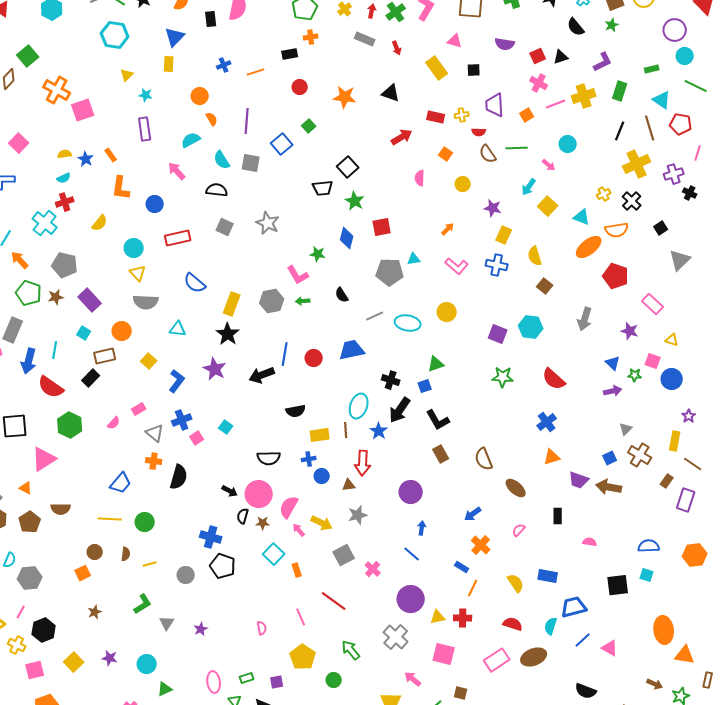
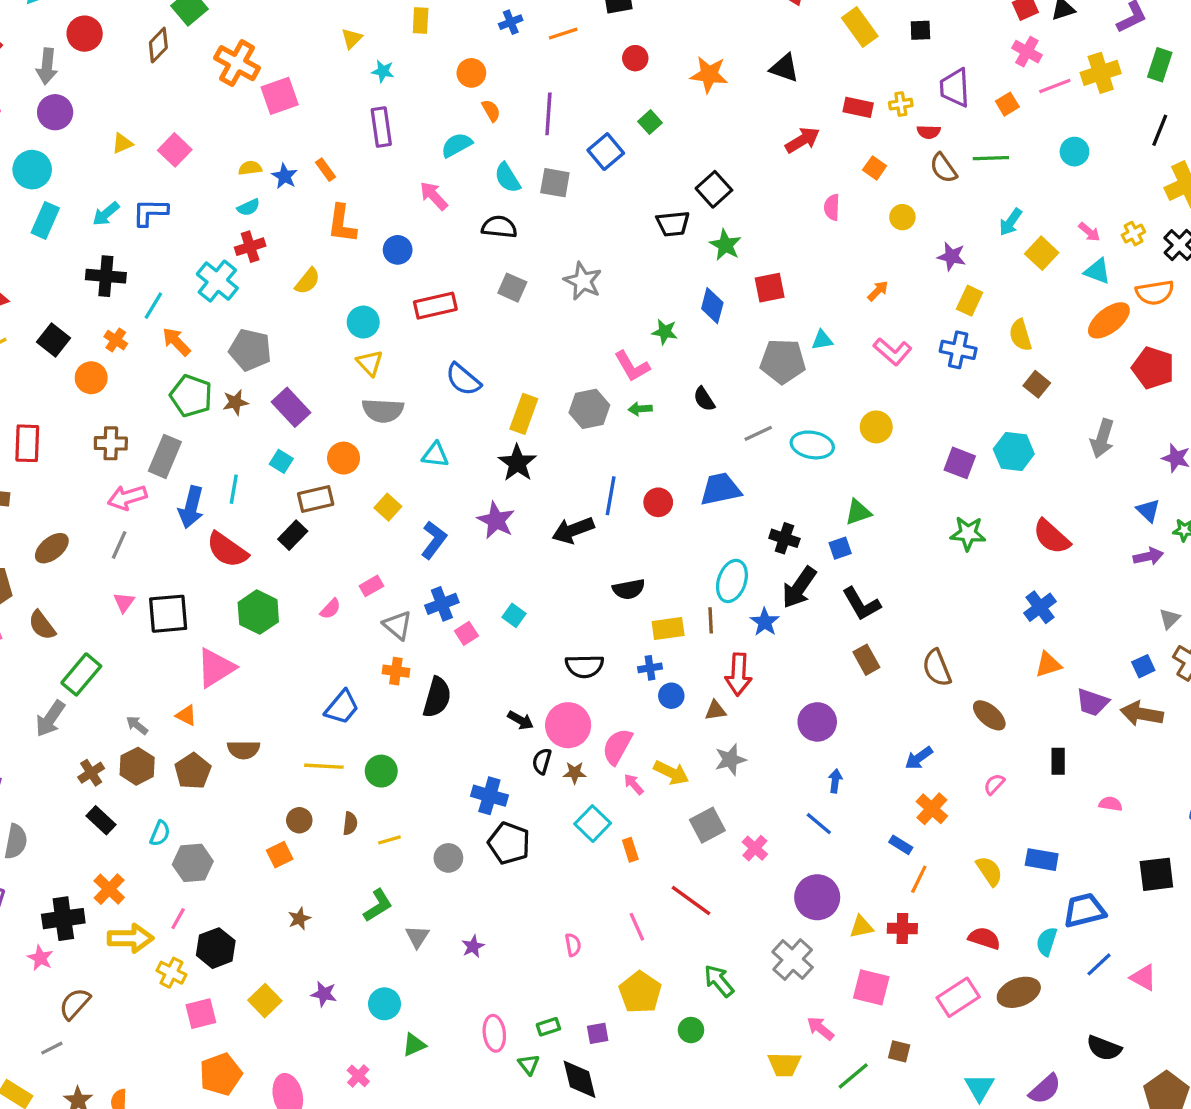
pink arrow: (549, 165) -> (1089, 232), moved

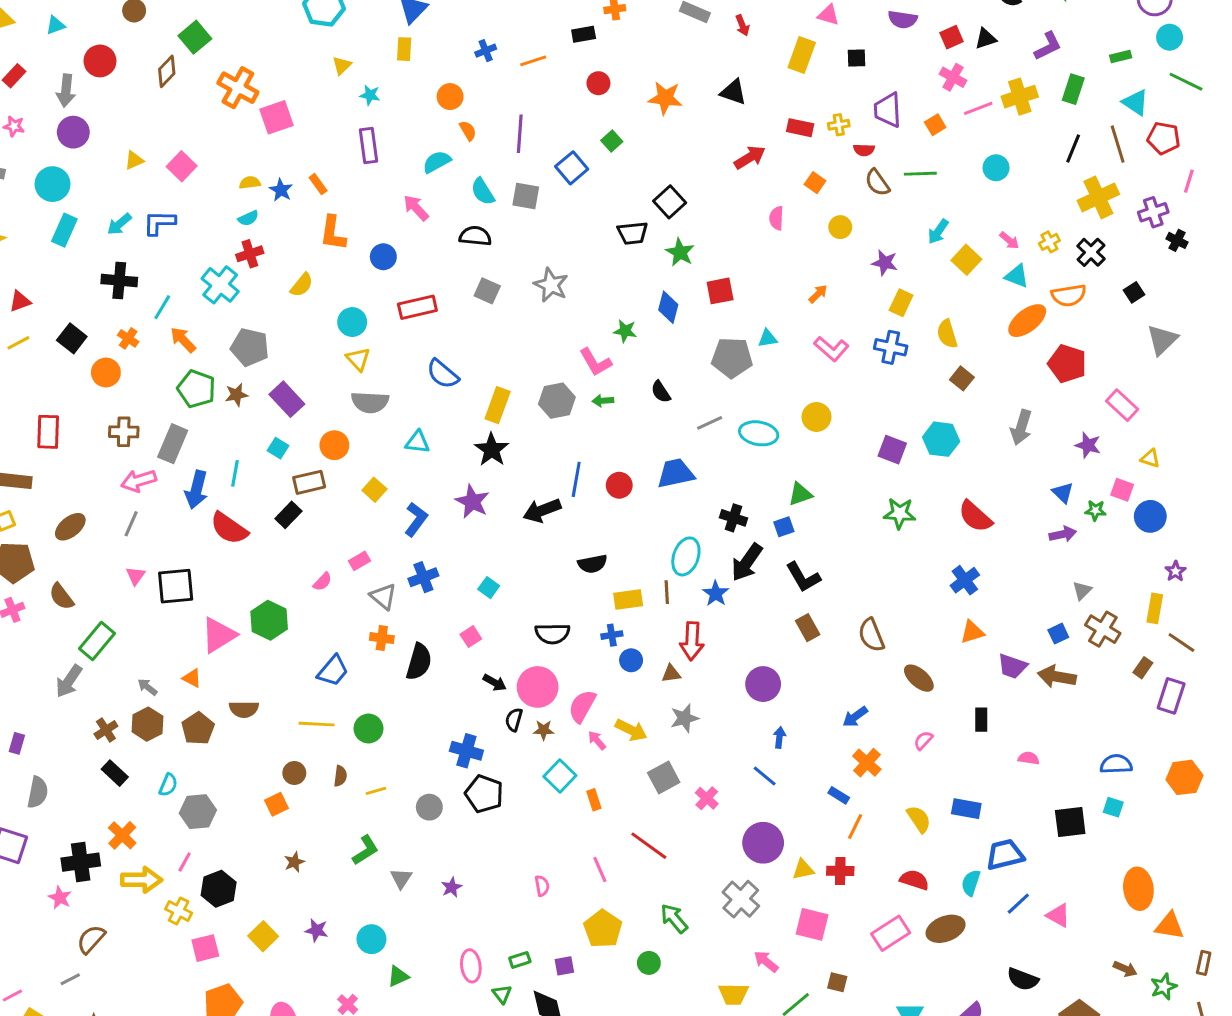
yellow rectangle: (860, 27) -> (802, 55), turned 56
green hexagon: (258, 612) -> (269, 620), moved
pink square: (466, 633) -> (471, 637), moved

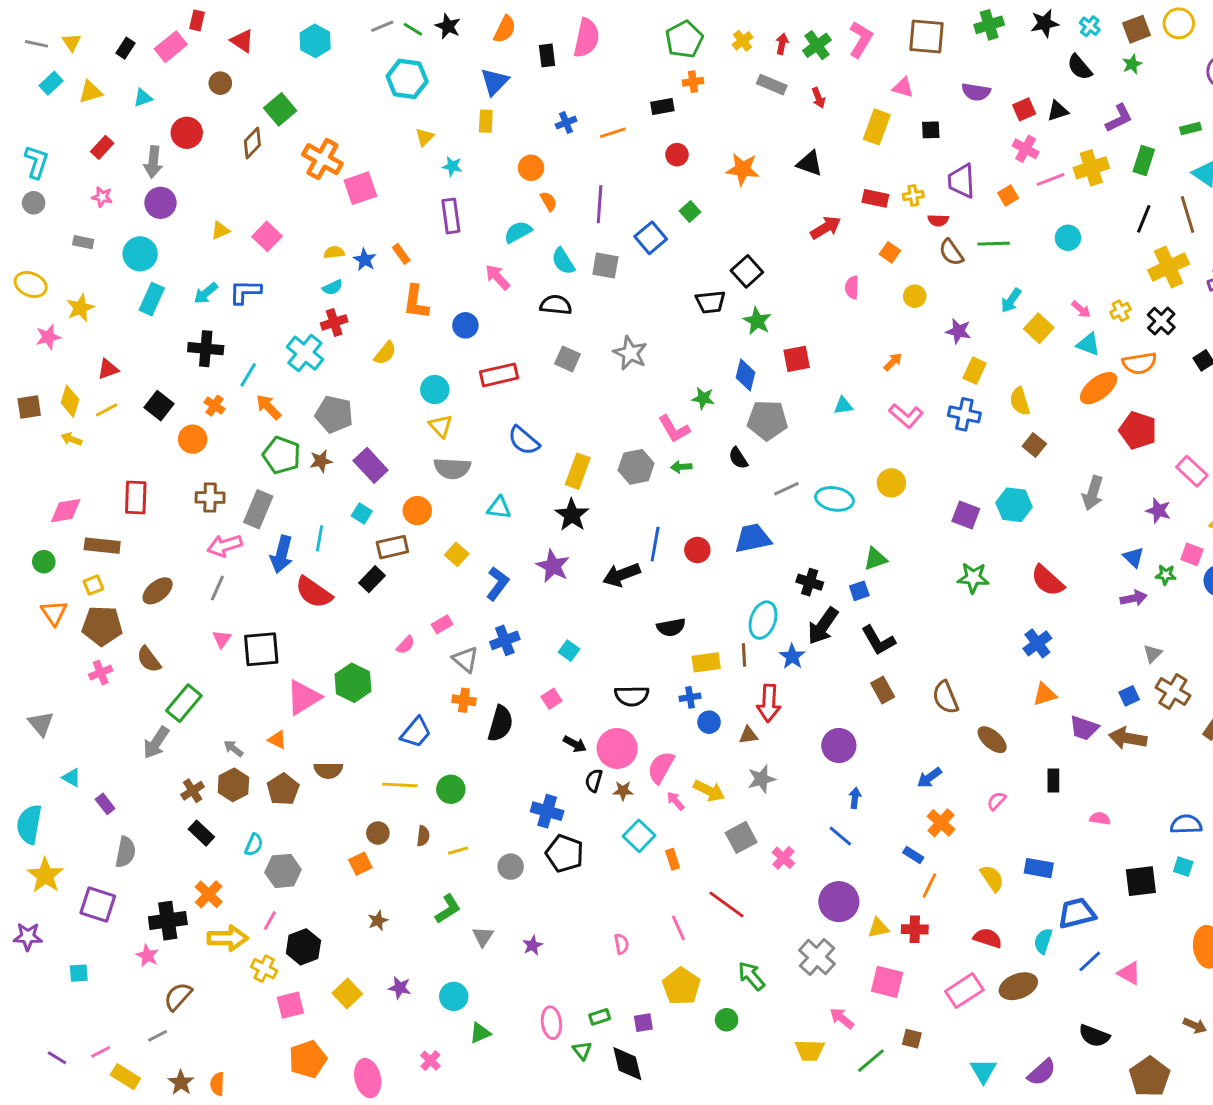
gray pentagon: (732, 358) -> (767, 420), moved
purple rectangle: (17, 743) -> (105, 804), turned -54

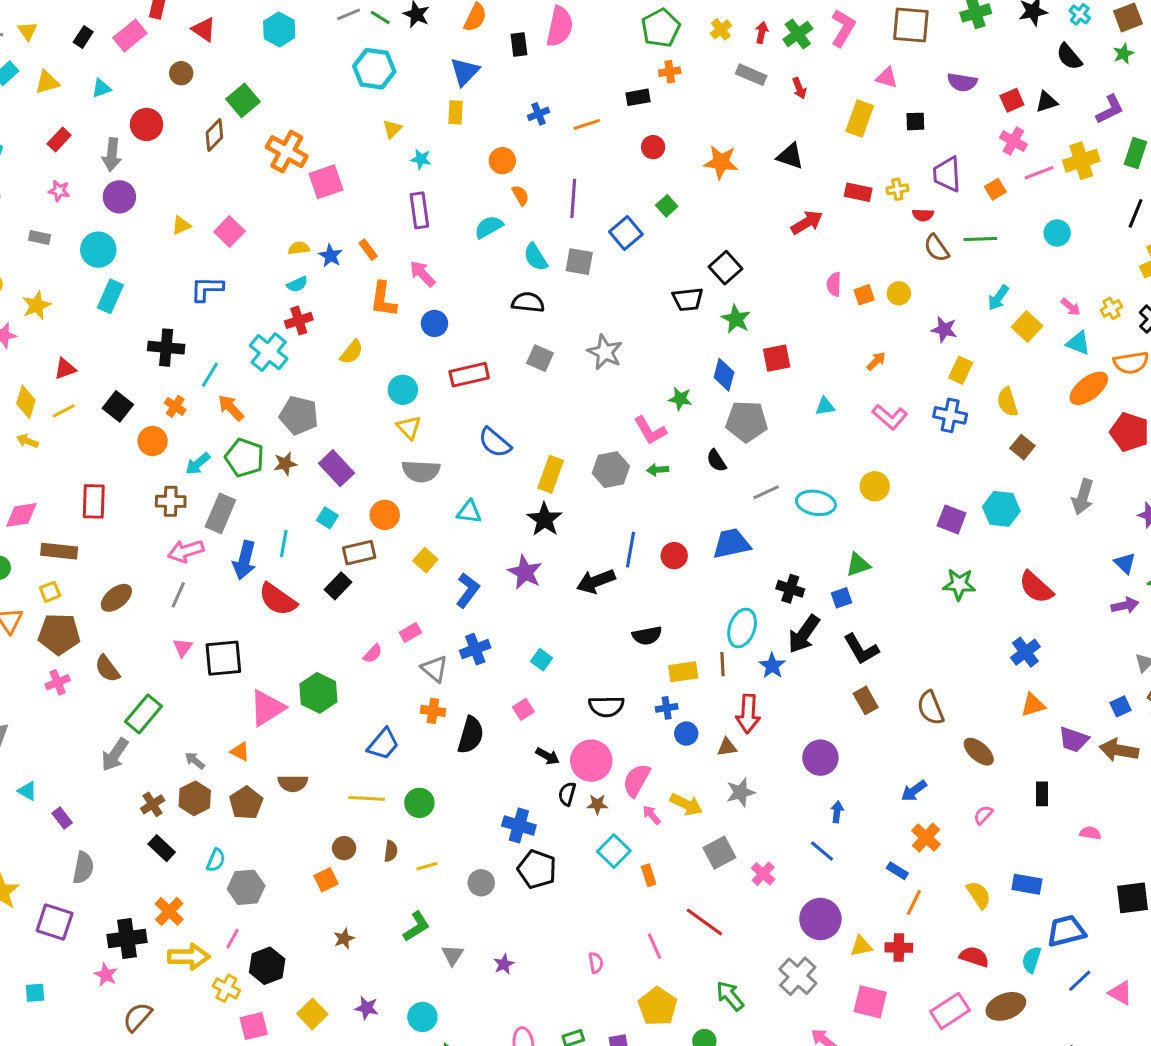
orange square: (890, 252) -> (864, 295), moved, turned 36
pink arrow: (497, 277) -> (422, 274), moved
cyan arrow: (206, 293) -> (198, 464), moved

